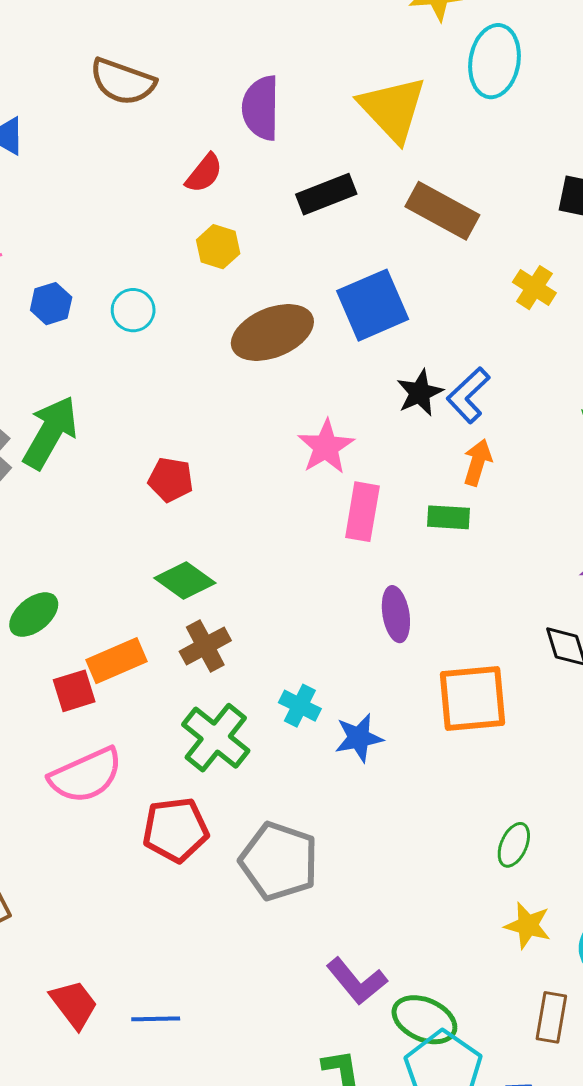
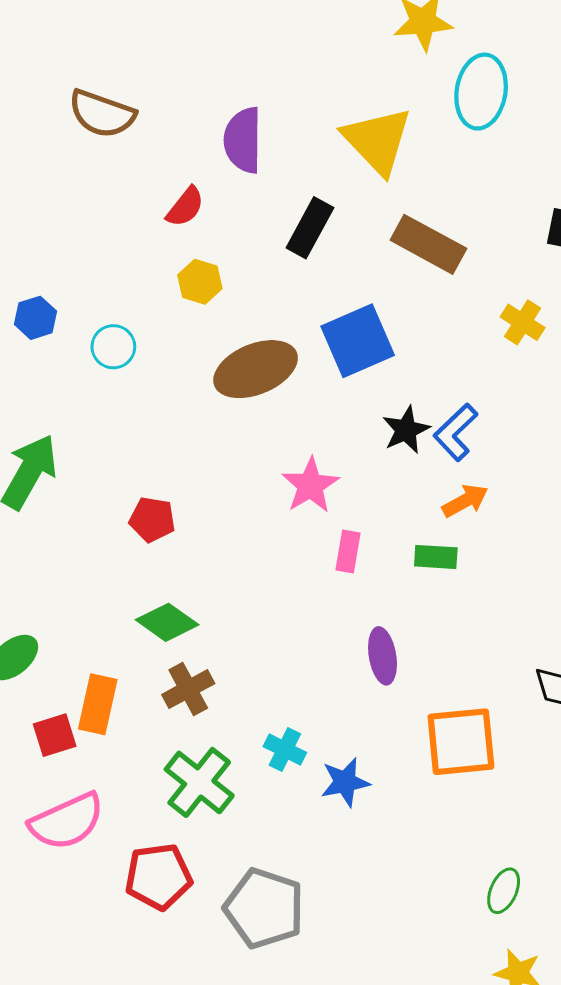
black rectangle: (326, 194) -> (310, 228), turned -40
blue hexagon: (51, 304) -> (36, 318), moved
orange arrow: (478, 462) -> (465, 501), turned 45
pink rectangle: (362, 512) -> (348, 552), size x0.7
orange rectangle: (117, 661) -> (98, 704), turned -54

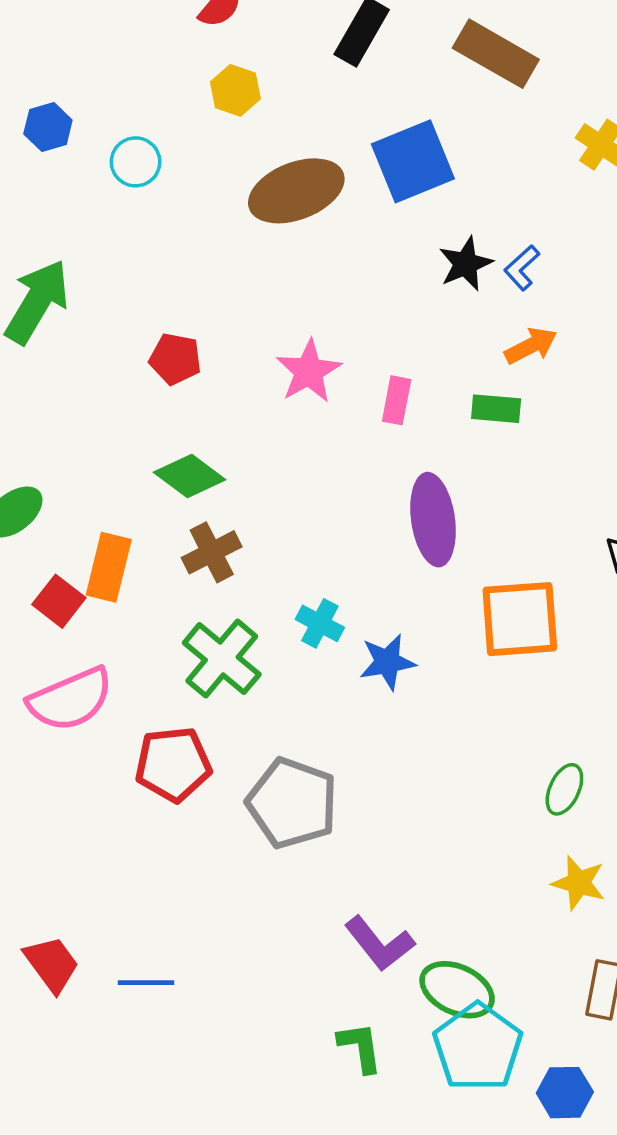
blue L-shape: (456, 432) -> (522, 268), size x0.7
pink star: (310, 485) -> (309, 371), moved
purple ellipse: (383, 656) -> (433, 520), size x1.4
red square: (55, 735) -> (59, 601), turned -36

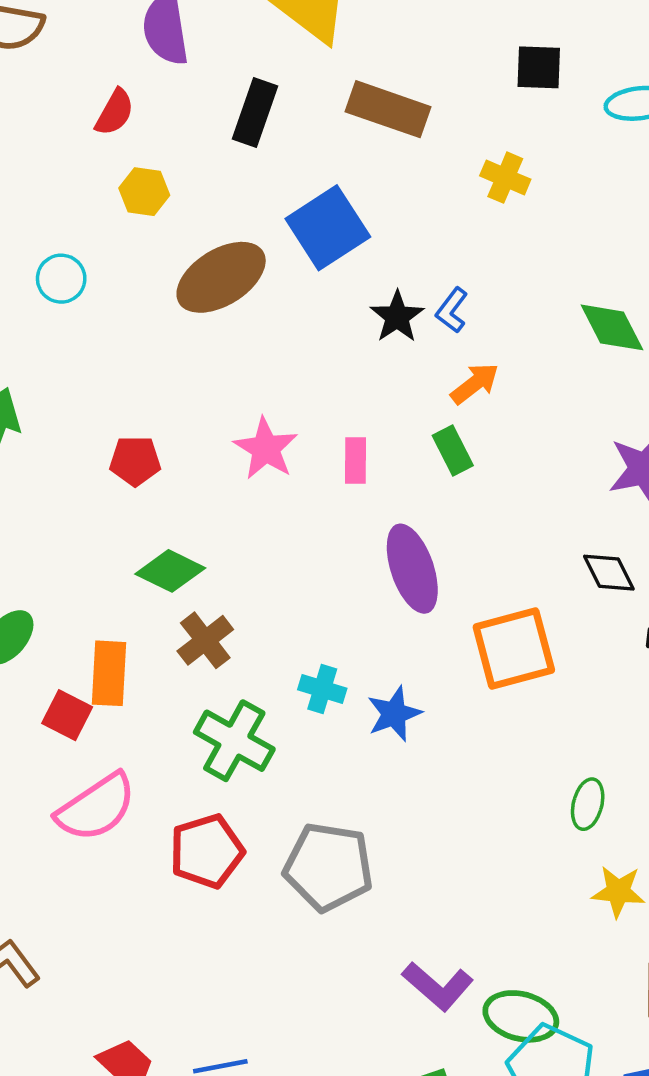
green rectangle: (496, 409) -> (453, 450), turned 69

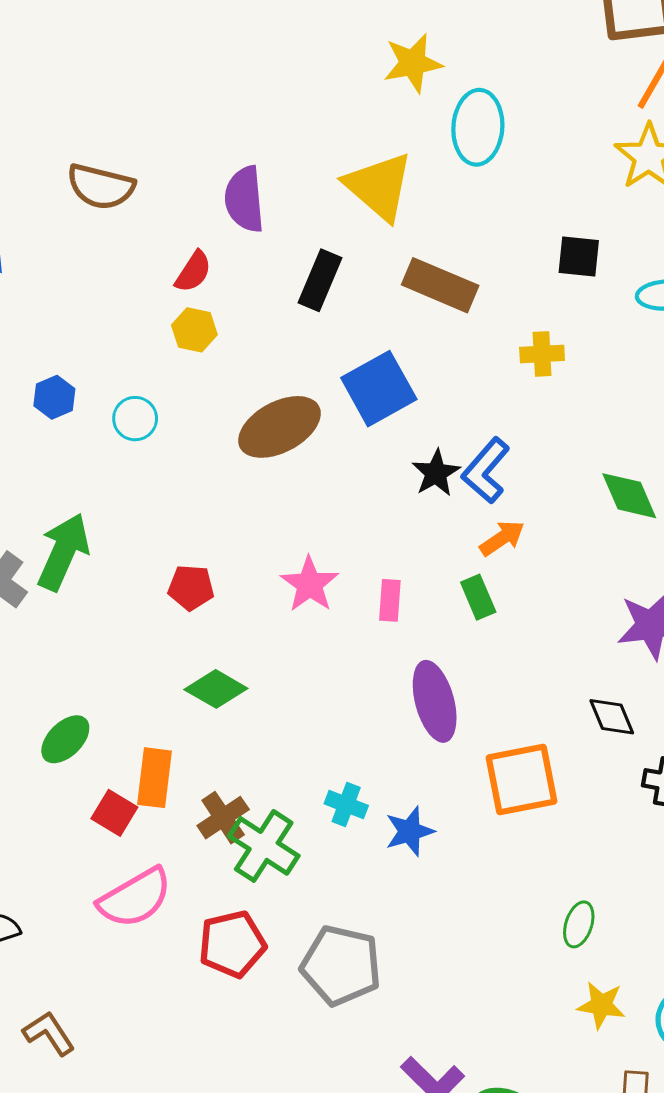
yellow cross: (505, 178) -> (542, 354), turned -30
yellow hexagon: (144, 192) -> (194, 330), moved
blue L-shape: (452, 310) -> (486, 471), size x1.6
brown cross: (205, 640) -> (223, 818), moved

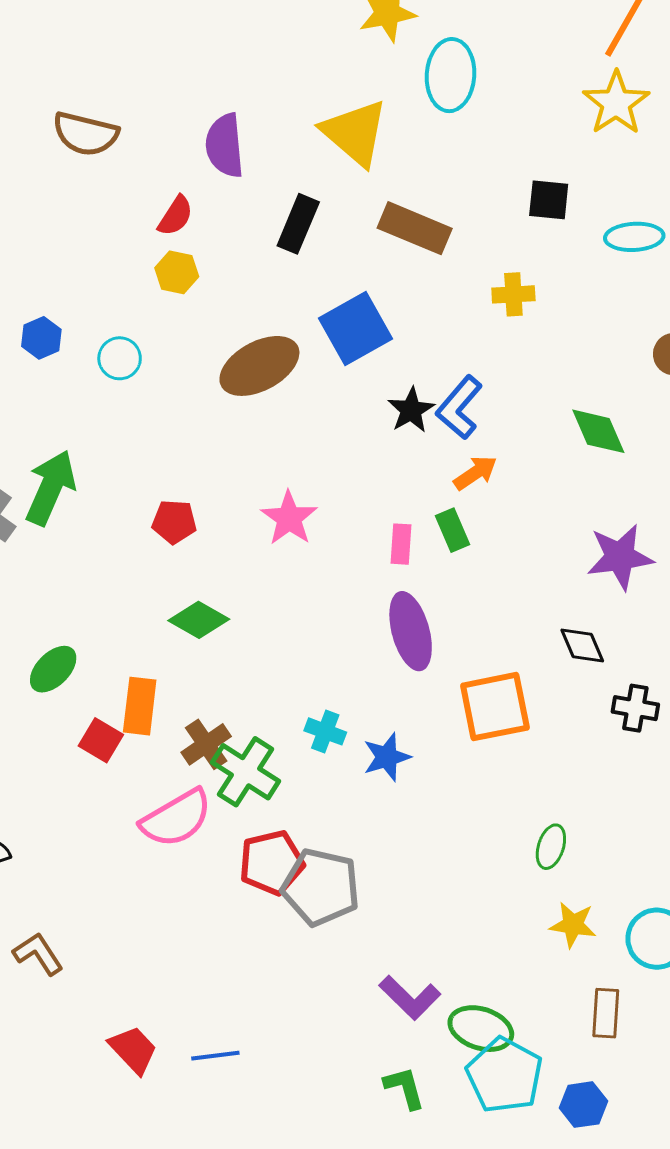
pink rectangle: (390, 600) -> (401, 544), moved
pink semicircle: (135, 898) -> (176, 818), moved
red pentagon: (232, 944) -> (272, 863), moved

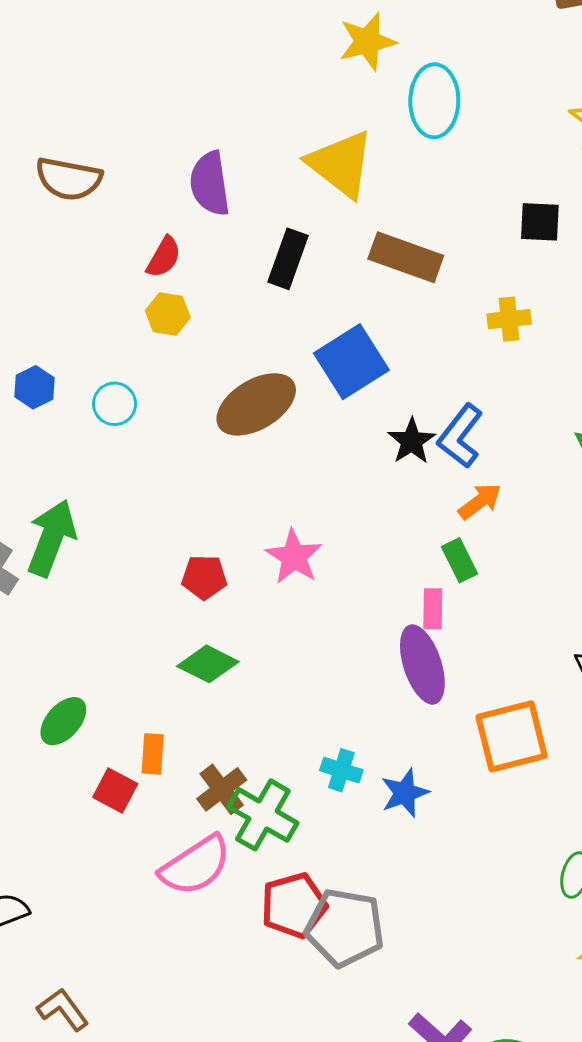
red pentagon: (174, 522) -> (204, 577), moved
pink rectangle: (401, 544) -> (433, 609), moved
orange rectangle: (140, 706) -> (153, 754), size x0.7

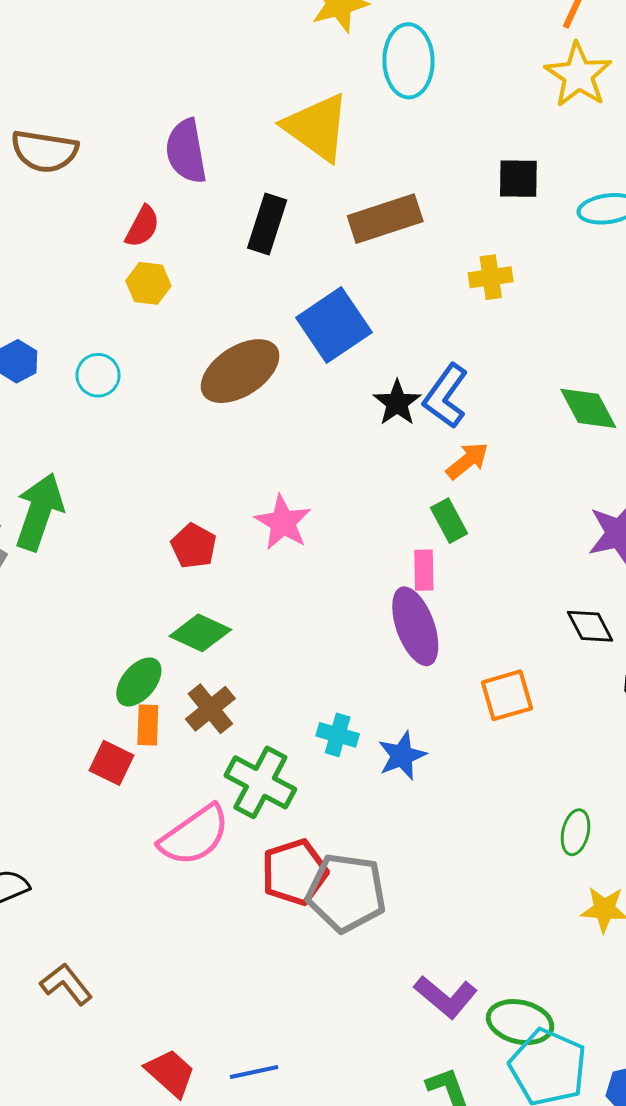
brown rectangle: (406, 257) -> (385, 219), turned -36
red pentagon: (204, 577) -> (194, 546), turned 30
green ellipse: (63, 721) -> (139, 682), moved
orange square: (512, 736) -> (507, 695), size x0.7
brown cross: (222, 789) -> (210, 709), moved

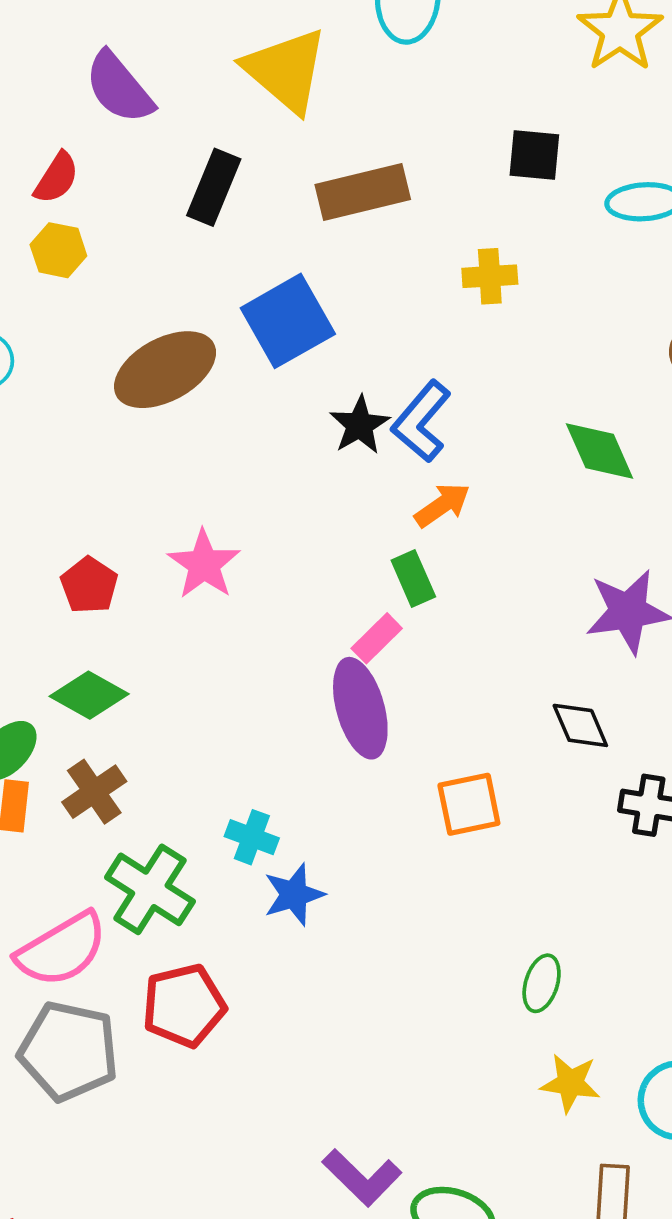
purple semicircle: (186, 151) -> (119, 88), turned -34
pink rectangle: (424, 570) -> (377, 638), turned 42
blue star: (402, 756) -> (294, 895), moved
gray pentagon: (346, 893) -> (69, 1051), moved

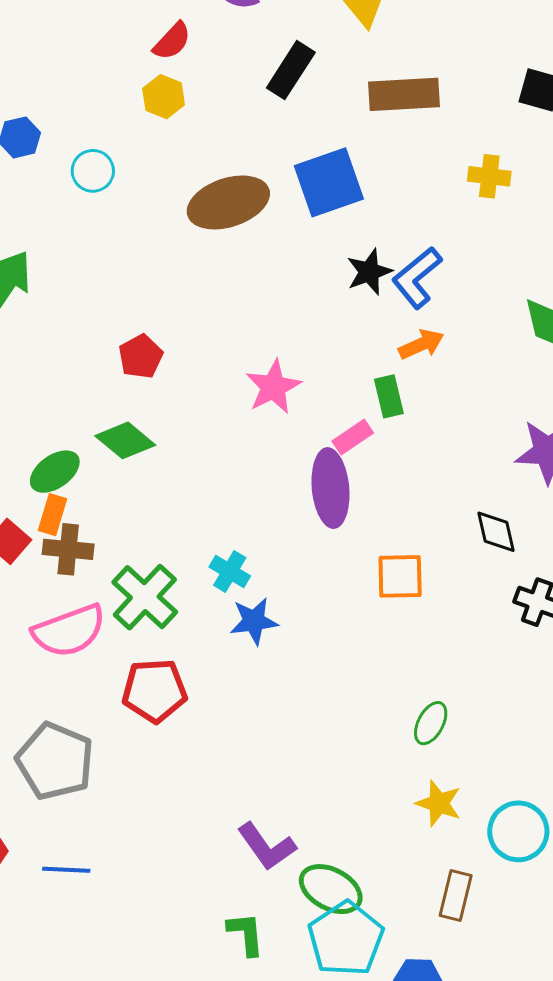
pink star: (204, 564) -> (273, 387), moved
brown cross: (94, 792) -> (68, 549), moved, turned 30
gray pentagon: (69, 1051) -> (55, 761), moved

